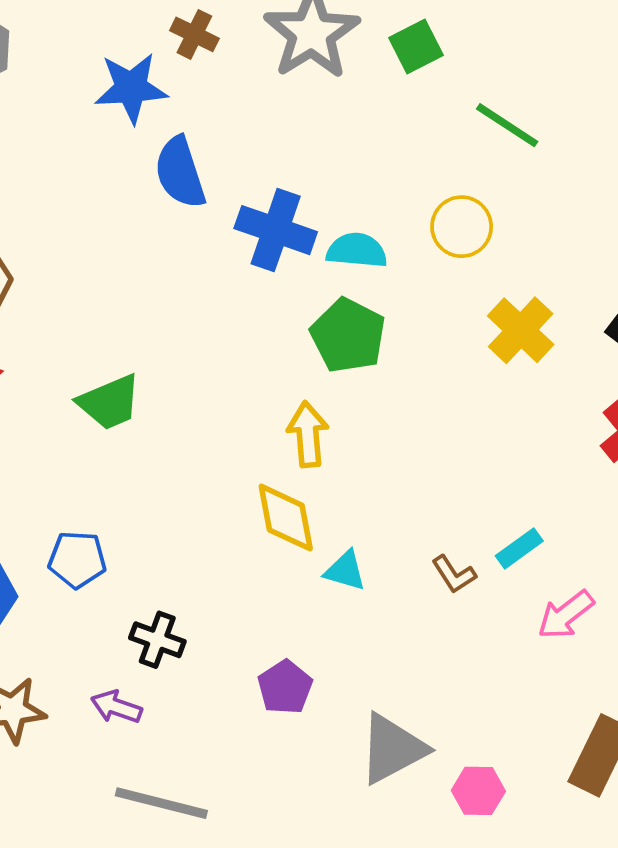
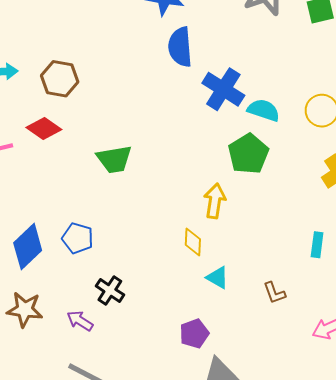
yellow diamond: (286, 518) -> (193, 242), size x0.7
cyan rectangle: (519, 548) -> (317, 245), moved, turned -60
purple pentagon: (285, 687) -> (194, 334), moved

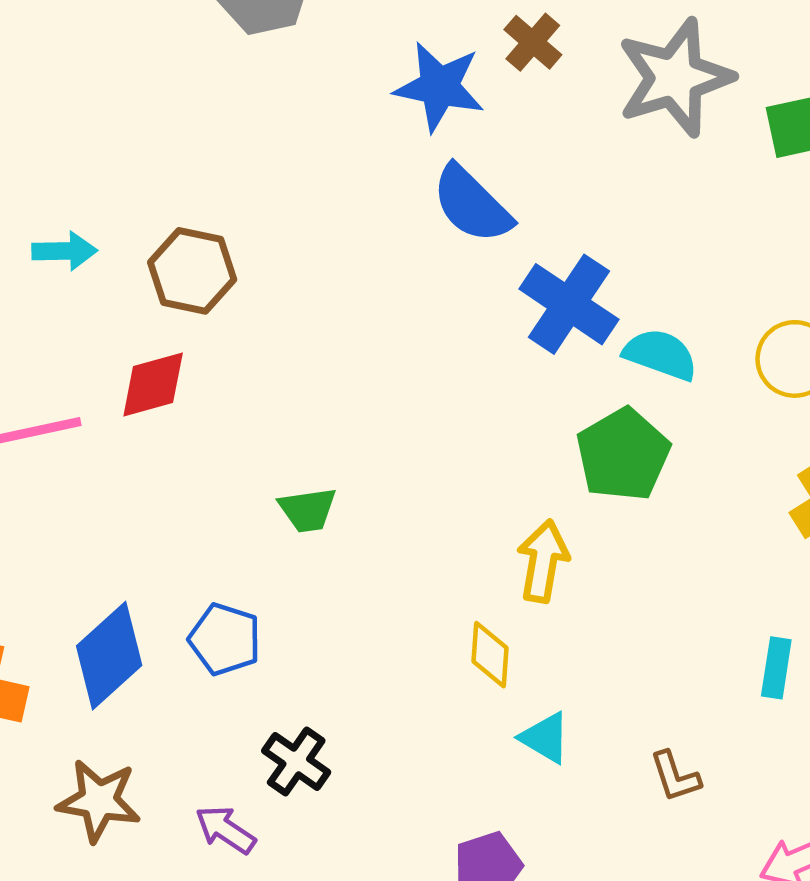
blue semicircle: (180, 47) -> (472, 204), turned -42
red diamond: (44, 129) -> (153, 385), turned -52
green trapezoid: (114, 159) -> (308, 510), moved, size x0.7

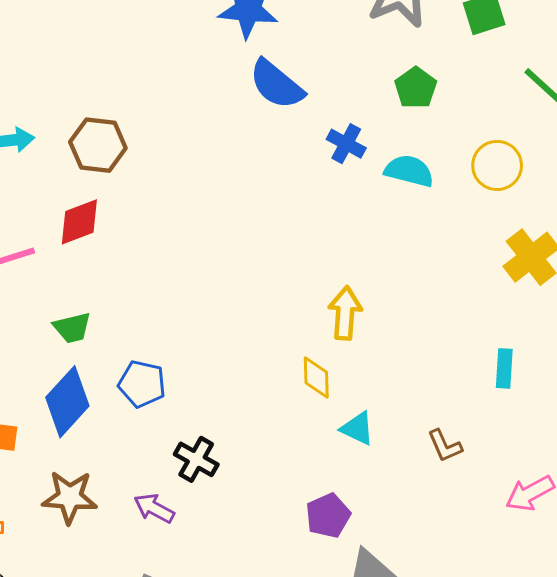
blue cross: (569, 304) -> (346, 144), size x0.6
green pentagon: (623, 455) -> (416, 88), moved, size x0.7
green trapezoid: (308, 510) -> (72, 328), moved

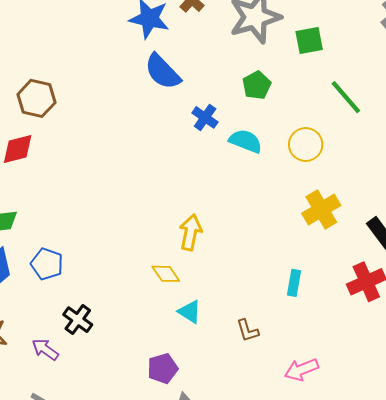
yellow diamond: (316, 378) -> (166, 274), turned -40

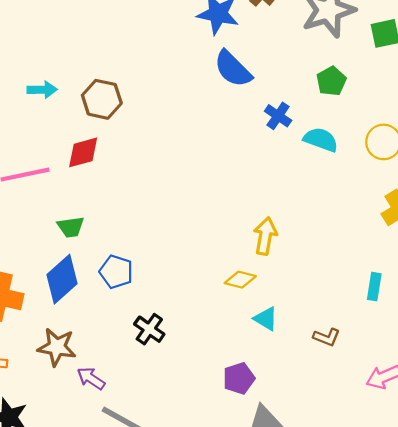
yellow diamond: (166, 274) -> (240, 280), turned -40
brown L-shape: (247, 330) -> (327, 337), turned -50
purple arrow: (45, 349) -> (91, 378), moved

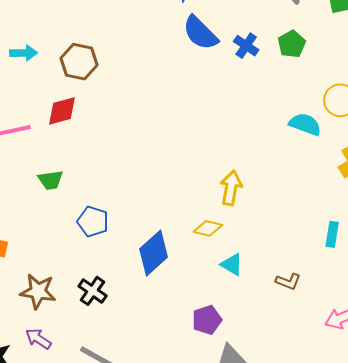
blue cross: (278, 116) -> (246, 46), moved
cyan semicircle: (321, 140) -> (305, 124), moved
blue diamond: (62, 279) -> (154, 253), moved
black cross: (149, 329) -> (93, 291), moved
purple arrow: (91, 378) -> (38, 339), moved

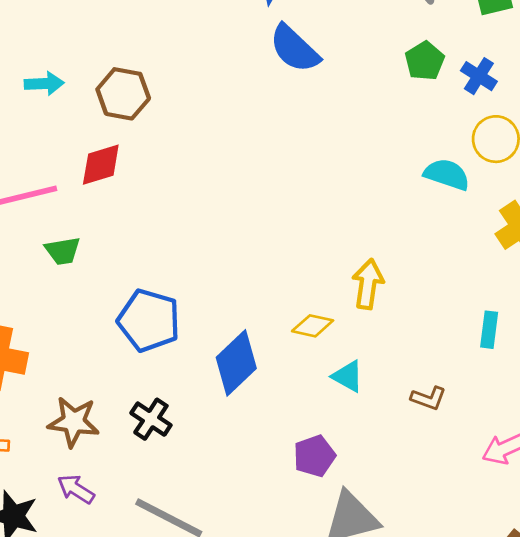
blue cross: (246, 46) -> (479, 76), moved
green trapezoid: (51, 180) -> (63, 251), moved
yellow arrow: (231, 188) -> (368, 284), moved
blue pentagon: (93, 221) -> (149, 320), size x1.4

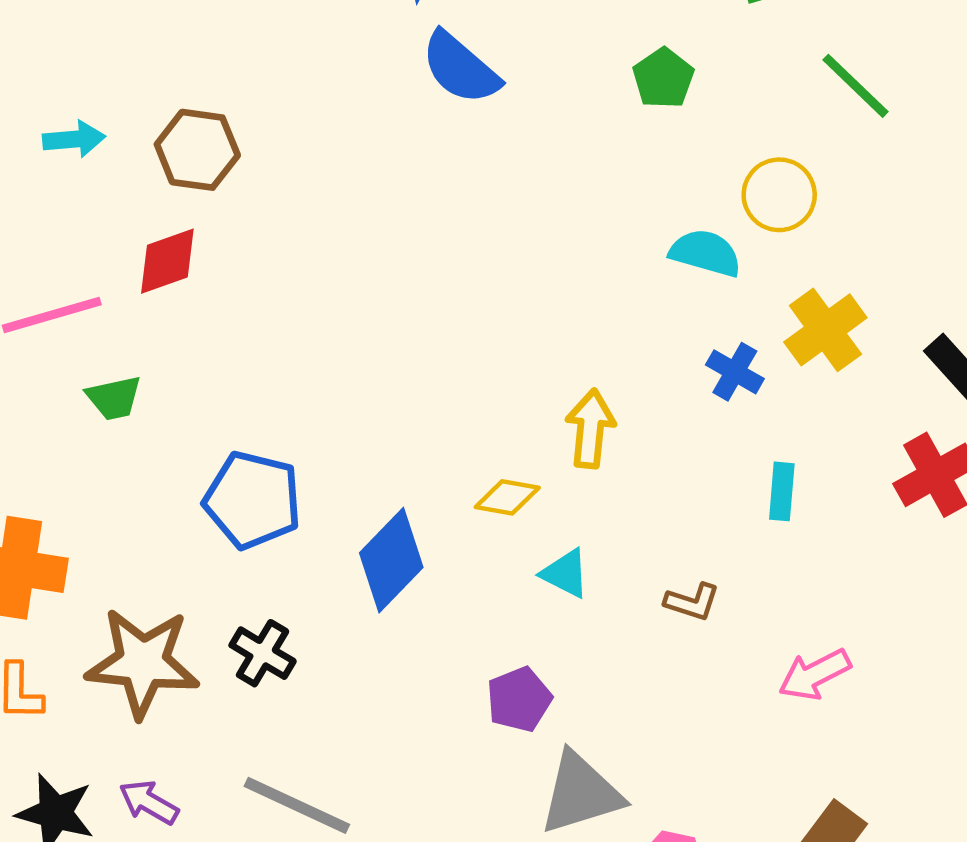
blue cross: (479, 76) -> (735, 372), moved
brown star: (74, 422) -> (143, 663), size x1.4
purple arrow: (76, 489) -> (149, 802), moved

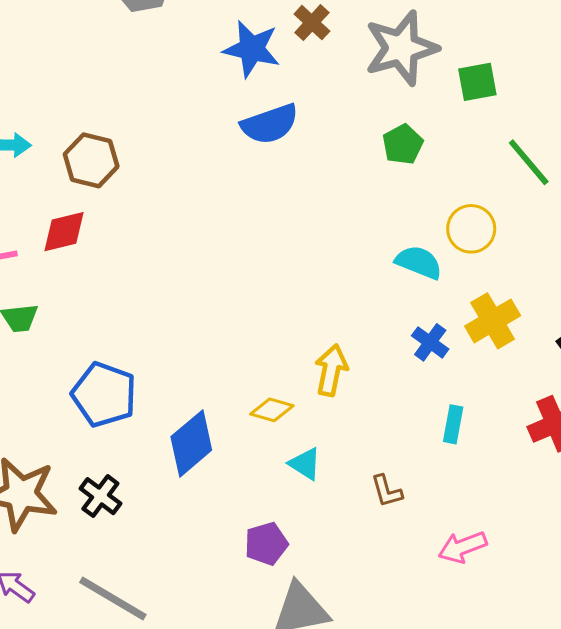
blue semicircle: (460, 68) -> (270, 124), turned -66
brown L-shape: (692, 602) -> (387, 491), turned 51

